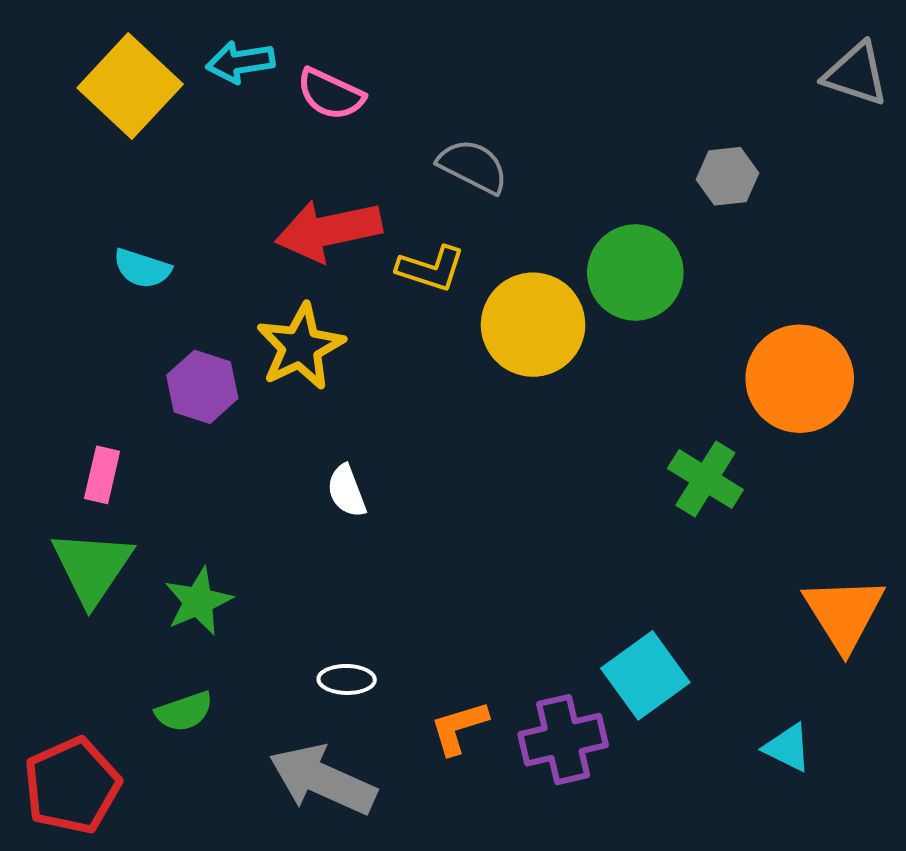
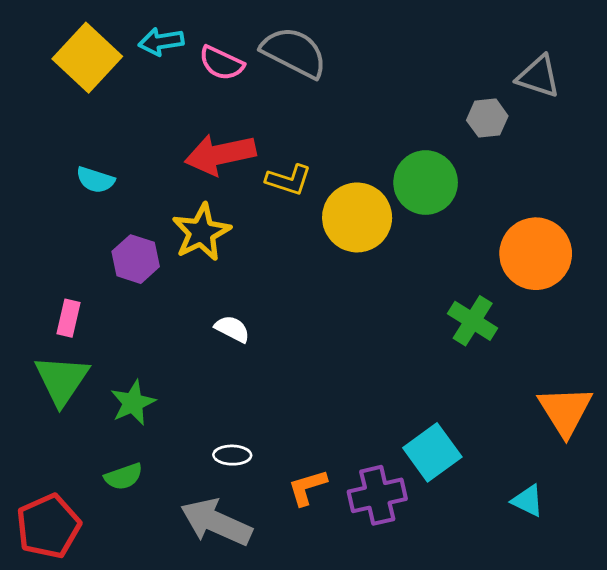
gray triangle: (856, 74) -> (538, 76), moved
gray semicircle: (473, 166) -> (294, 52), moved, size x1.4
white semicircle: (347, 491) -> (232, 329), turned 138

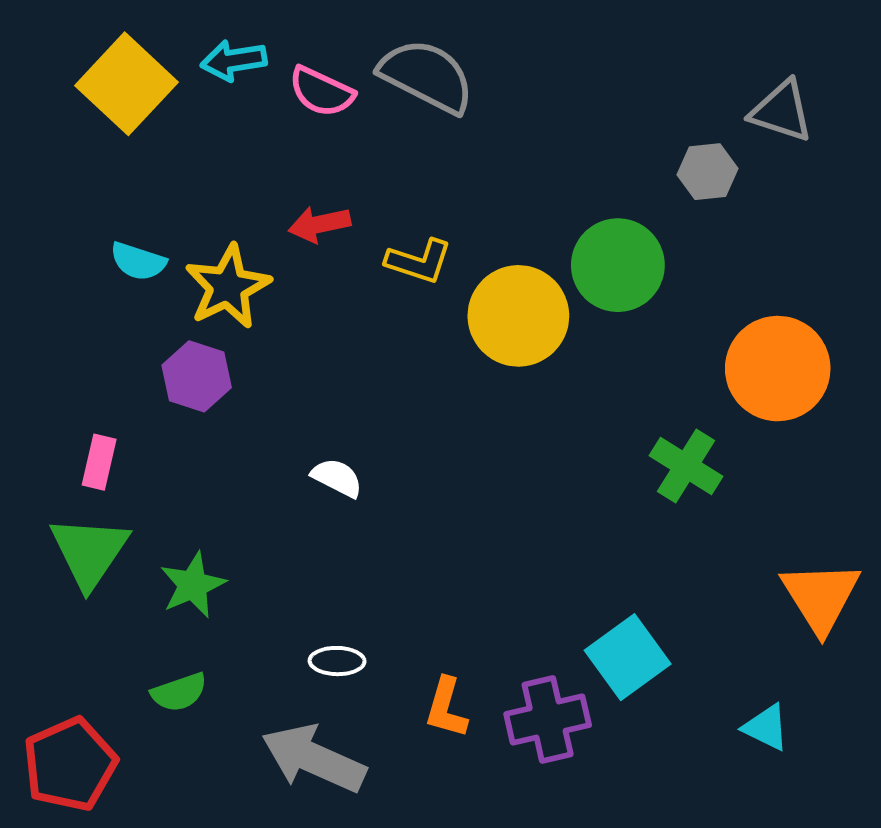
red arrow: (220, 154) -> (319, 224), size x0.6
yellow star: (201, 232) -> (228, 287), moved
orange L-shape: (307, 487) -> (446, 708), turned -57

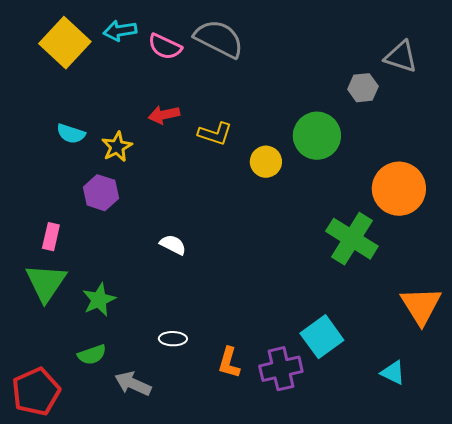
yellow star: (228, 287) -> (117, 147), size x0.7
yellow circle: (518, 316) -> (266, 162), size x0.6
green cross: (686, 466) -> (352, 239), size x1.4
gray arrow: (314, 759) -> (133, 384), moved, size x0.7

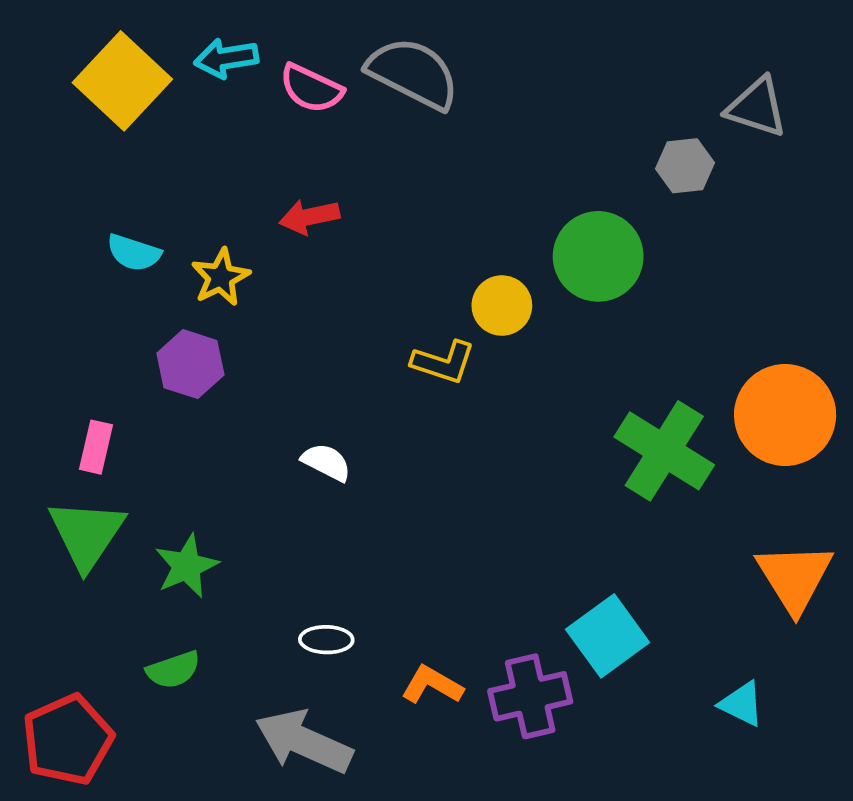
yellow L-shape: (215, 134) -> (443, 362), moved
orange circle: (399, 189) -> (785, 415), moved
orange L-shape: (229, 363) -> (432, 685), turned 104
gray arrow: (133, 384) -> (304, 742), moved, size x1.4

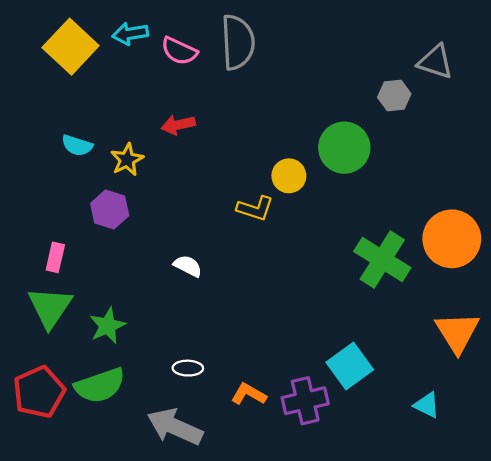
gray semicircle: (413, 73) -> (238, 42), turned 60
green semicircle: (173, 670) -> (100, 385), size x1.6
red pentagon: (68, 740) -> (39, 392), moved

